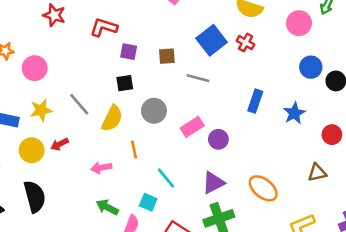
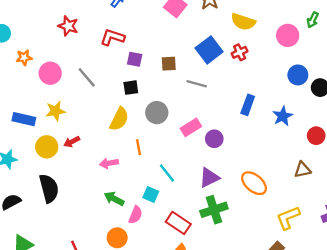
red cross: (246, 43) -> (240, 52), turned 35
gray line: (79, 104) -> (87, 77), moved

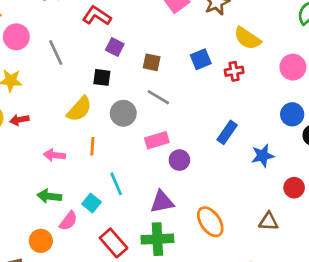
blue square: (209, 50) -> (201, 59), size x0.7
gray line: (197, 84) -> (158, 97), moved
green arrow: (114, 199) -> (49, 196), turned -36

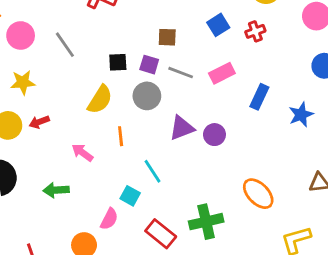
purple square: (115, 47) -> (149, 65), moved
pink rectangle: (157, 140) -> (222, 73), moved
pink arrow: (54, 155) -> (82, 153), turned 40
green arrow: (49, 196) -> (56, 190), moved
purple triangle: (162, 202) -> (182, 128), moved

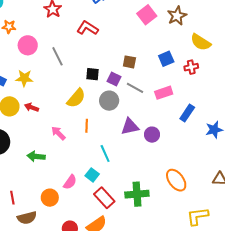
red arrow: (39, 122) -> (32, 107), turned 32
cyan square: (130, 196) -> (92, 175), moved

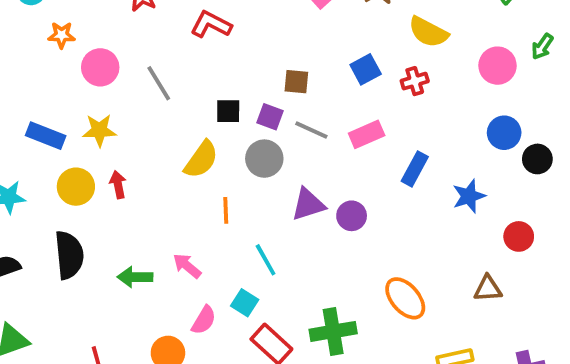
red arrow: (32, 107) -> (118, 185), turned 64
pink arrow: (58, 133) -> (187, 266), moved

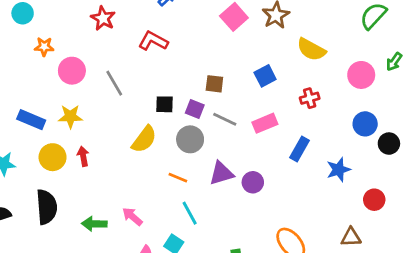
red cross: (415, 81) -> (310, 98), moved
orange line: (226, 210) -> (178, 178), moved, turned -66

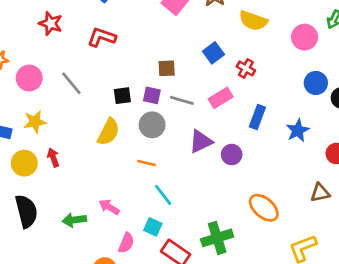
red cross: (310, 98) -> (246, 68), moved, turned -36
purple triangle: (221, 173) -> (201, 141), moved
purple circle: (253, 182) -> (232, 155), moved

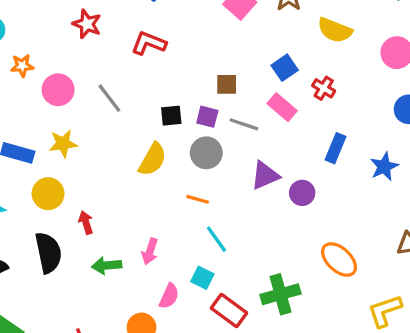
pink rectangle: (221, 98) -> (282, 107), moved, turned 70
red arrow: (53, 158) -> (86, 223), moved
pink arrow: (109, 207) -> (150, 251), turned -105

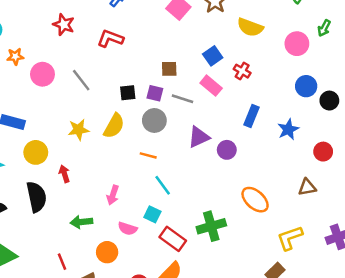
yellow star: (63, 144) -> (79, 130), moved
green arrow: (107, 266) -> (81, 222), moved
pink semicircle: (169, 296) -> (128, 229), turned 84

